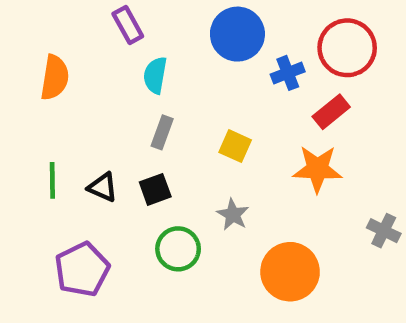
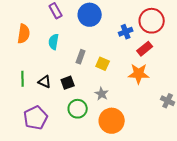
blue circle: (237, 34) -> (90, 15), moved
cyan semicircle: (155, 75) -> (54, 42), moved
gray rectangle: (162, 132) -> (81, 57), moved
orange circle: (290, 272) -> (112, 121), moved

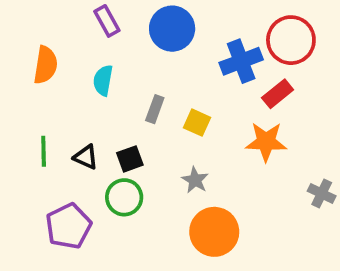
blue cross: (126, 32) -> (241, 61), size x1.5
green circle: (78, 109) -> (124, 197), moved

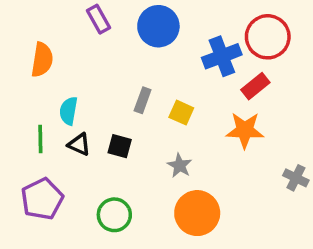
cyan semicircle: (103, 80) -> (69, 111), moved
black square: (130, 159) -> (120, 146), turned 35
green circle: (124, 197) -> (114, 215), moved
purple pentagon: (69, 226) -> (42, 199), moved

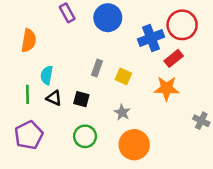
green circle: (114, 215) -> (85, 136), moved

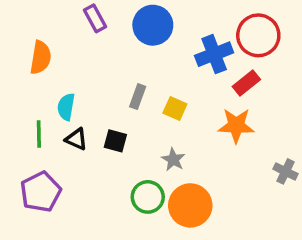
green circle: (85, 136) -> (148, 197), moved

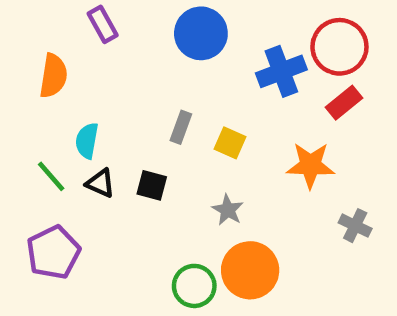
purple rectangle: (95, 18) -> (103, 24), moved
red rectangle: (246, 83) -> (344, 103), moved
green line: (39, 134) -> (51, 176), turned -40
gray cross: (286, 171) -> (355, 226), moved
green circle: (148, 197) -> (194, 286), moved

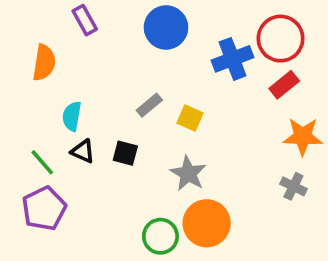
gray rectangle: (181, 127) -> (149, 105), turned 30
orange star: (310, 165) -> (303, 136), moved
green line: (51, 176) -> (42, 162), moved
gray star: (228, 210) -> (188, 173), size x1.4

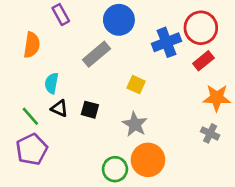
gray rectangle: (149, 105) -> (96, 54), moved, size x1.5

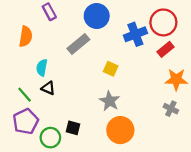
black square: (90, 110) -> (73, 128), moved
green circle: (115, 169) -> (50, 138), moved

